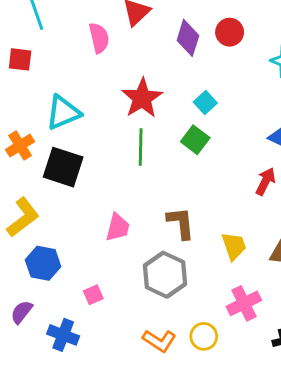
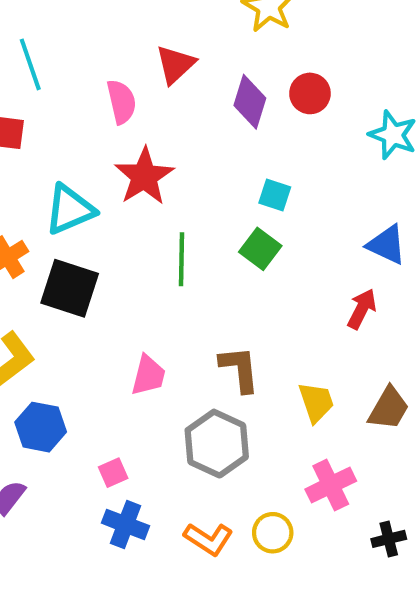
red star: (142, 98) -> (144, 176), moved
cyan square: (205, 102) -> (275, 195), turned -30
blue cross: (63, 335) -> (126, 524), moved

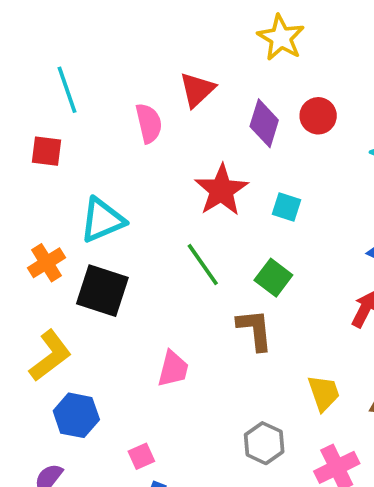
red star: (144, 176) -> (221, 190), moved
green square: (260, 249) -> (273, 278), moved
green line: (182, 259) -> (203, 265), turned -36
brown L-shape: (240, 369) -> (255, 330), moved
gray hexagon: (217, 444) -> (264, 443), moved, size x0.7

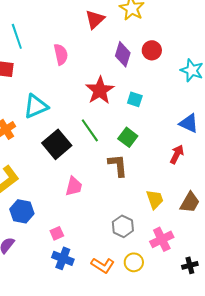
red triangle: (197, 90) -> (95, 19), moved
black square: (102, 291) -> (57, 144), moved, turned 32

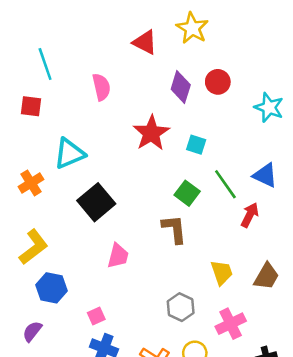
red triangle: (95, 19) -> (145, 42), turned -50
green line: (90, 130) -> (225, 184), moved

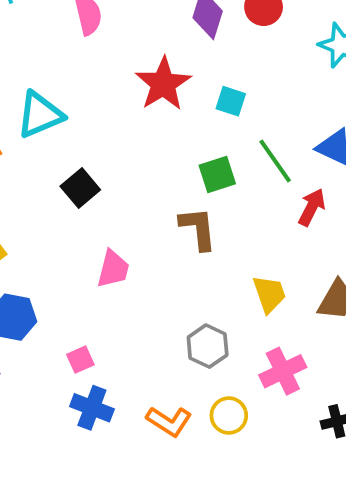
green square: (187, 193) -> (217, 174), turned 35
black square: (96, 202) -> (80, 188), size x0.7

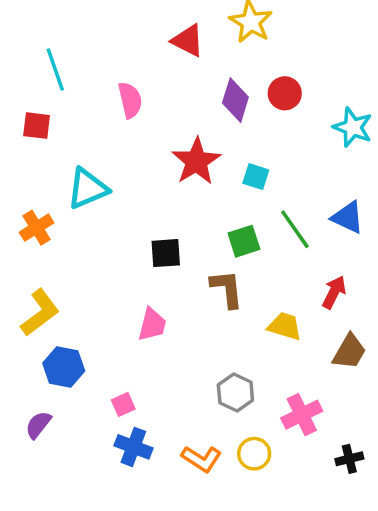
black square: (80, 188) -> (166, 253), moved, turned 36
red arrow: (312, 207) -> (334, 292), moved
yellow trapezoid: (269, 294) -> (285, 326), moved, turned -54

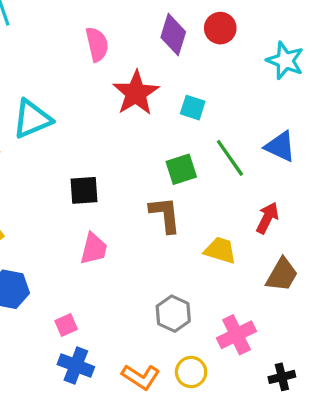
pink semicircle: (130, 100) -> (97, 44), moved
black square: (166, 253) -> (84, 190), moved

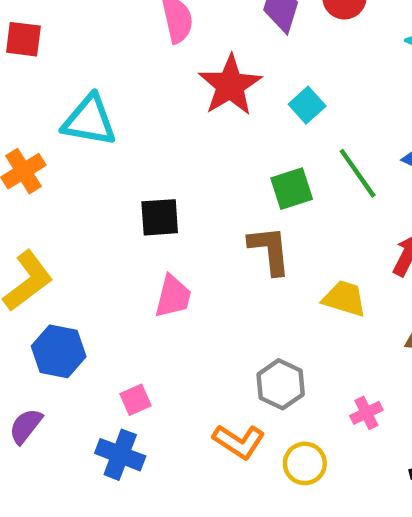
cyan square: (193, 108) -> (307, 105), turned 30
cyan triangle: (32, 119) -> (89, 121), turned 33
pink cross: (236, 335) -> (366, 413), size x0.6
blue cross: (76, 366) -> (120, 455), moved
orange L-shape: (141, 377) -> (239, 441), moved

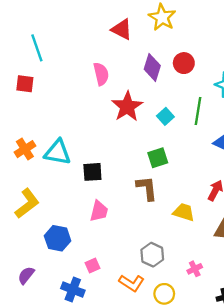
cyan triangle: (89, 121) -> (58, 152), moved
green line: (358, 173) -> (198, 111), moved, turned 44
blue hexagon: (59, 351) -> (58, 238), moved
pink square: (136, 400) -> (92, 266), moved

